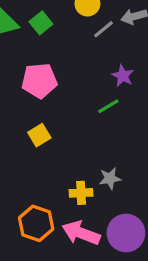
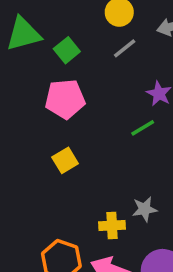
green square: (41, 23) -> (67, 50), moved
gray line: (103, 29) -> (125, 48), moved

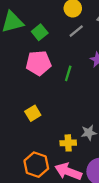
green line: (143, 128) -> (68, 73), moved, turned -42
yellow square: (65, 160) -> (33, 113), moved

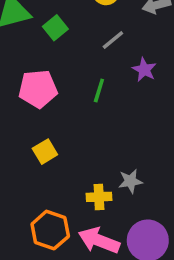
gray line: (76, 31) -> (113, 40), moved
pink pentagon: (39, 63) -> (38, 89), moved

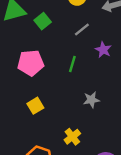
gray star: (130, 181) -> (91, 100), moved
yellow cross: (99, 197) -> (72, 137), turned -35

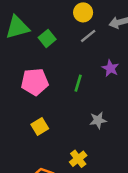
gray line: (82, 30) -> (88, 36), moved

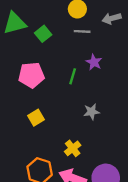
gray line: (88, 36) -> (82, 31), turned 42
purple star: (110, 68) -> (94, 62), moved

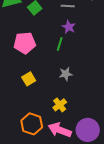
purple star: (94, 62) -> (69, 27), moved
gray star: (92, 112) -> (66, 74), moved

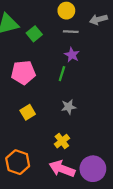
orange hexagon: (32, 124) -> (18, 162), moved

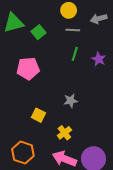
purple star: (72, 55) -> (99, 59), moved
green line: (62, 74) -> (75, 54), moved
yellow square: (28, 112) -> (38, 115), moved, turned -32

